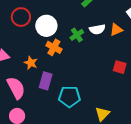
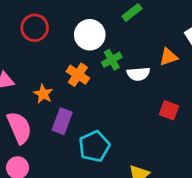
white circle: (46, 26) -> (90, 35), moved
white semicircle: (97, 29) -> (138, 74), moved
cyan pentagon: (70, 97) -> (94, 146), turned -30

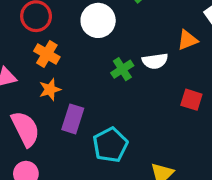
green cross: (112, 60) -> (122, 69), moved
orange cross: (78, 75) -> (47, 54), moved
orange star: (43, 94) -> (50, 90), turned 30

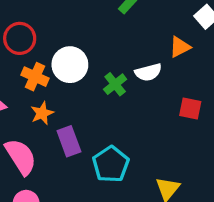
white circle: (98, 20) -> (70, 65), moved
purple rectangle: (73, 119) -> (69, 141), turned -32

